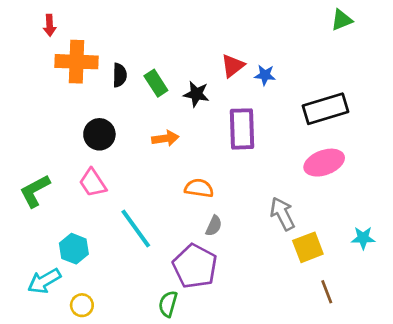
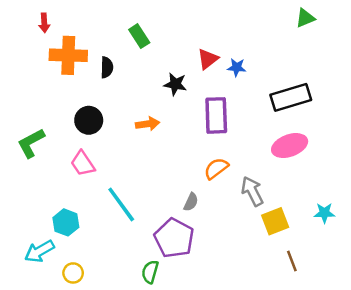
green rectangle: (156, 83) -> (139, 36), moved
orange semicircle: (199, 188) -> (216, 168), moved, turned -45
green L-shape: (35, 191) -> (31, 143), moved

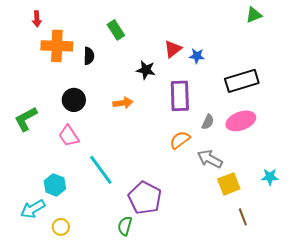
gray arrow: (252, 191) -> (210, 159), turned -35
gray semicircle: (191, 202) -> (208, 122), moved

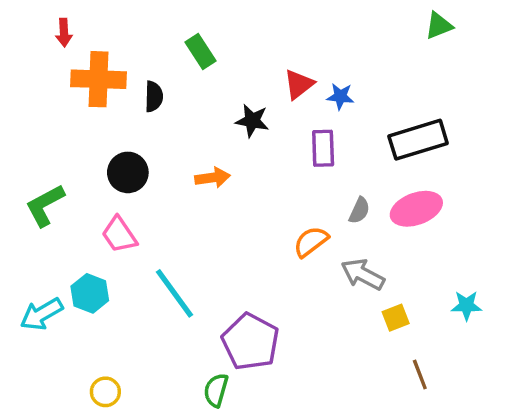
purple rectangle: (180, 96) -> (323, 148), moved, size x0.7
yellow square: (229, 184) -> (396, 318), size x0.7
cyan hexagon: (55, 185) -> (90, 293), moved
cyan arrow: (33, 209) -> (41, 314), moved

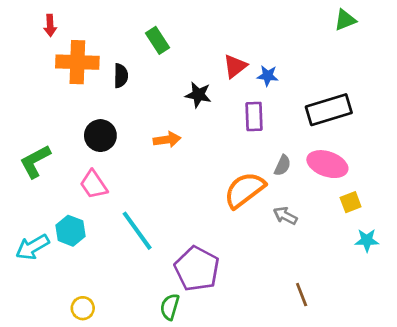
pink ellipse: (416, 209) -> (327, 164), turned 39
orange semicircle: (311, 242) -> (245, 190), size x1.5
gray arrow: (363, 274) -> (285, 216), size x0.7
yellow square: (396, 318) -> (351, 202), moved
brown line: (420, 375) -> (302, 295), moved

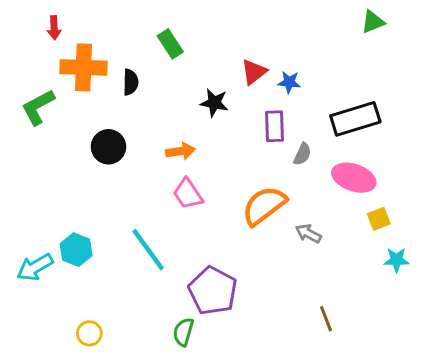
green L-shape: (35, 161) -> (38, 107), moved
gray semicircle: (283, 165) -> (302, 154), moved
pink trapezoid: (94, 184) -> (188, 194), moved

